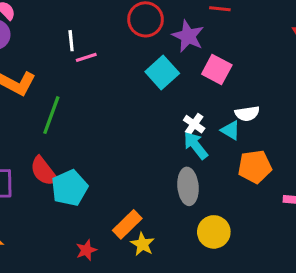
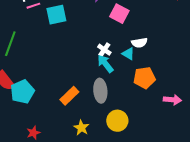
cyan square: (162, 73) -> (56, 15), moved, turned 30
orange rectangle: (127, 224) -> (69, 96), moved
yellow star: (142, 244) -> (81, 128), moved

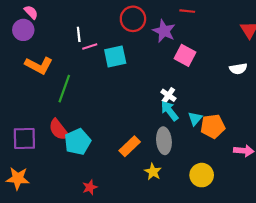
white semicircle: (139, 43) -> (238, 69), moved
cyan triangle: (128, 54) -> (195, 119), moved, turned 40
yellow circle: (117, 121) -> (202, 175), moved
yellow star: (81, 128) -> (153, 172), moved

